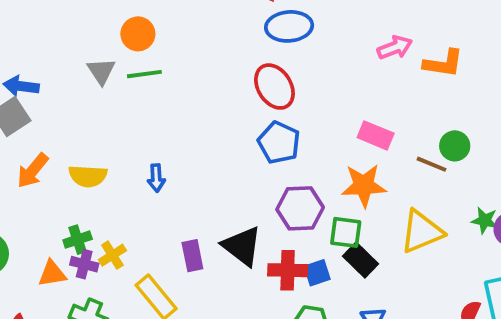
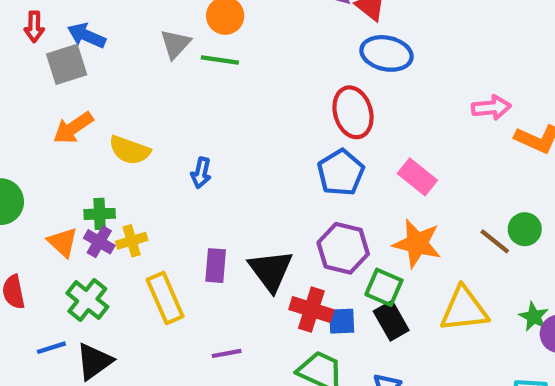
pink rectangle: (376, 135) -> (417, 177), moved
orange triangle: (52, 274) -> (63, 242), turned 36

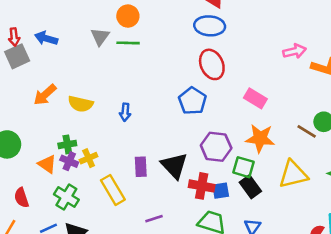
blue ellipse: (386, 53) -> (210, 26), moved
gray square: (67, 64) -> (17, 56), moved
blue pentagon: (341, 173) -> (192, 101), moved

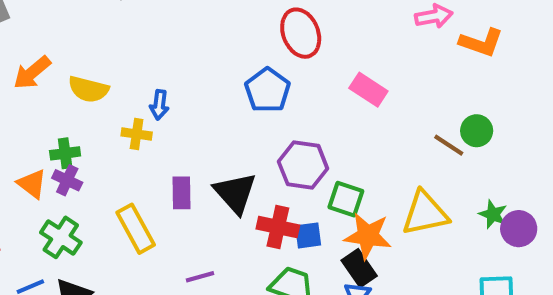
orange star: (260, 138) -> (368, 236), moved
yellow cross: (89, 158) -> (137, 134), moved, turned 30
black rectangle: (250, 187) -> (359, 268), moved

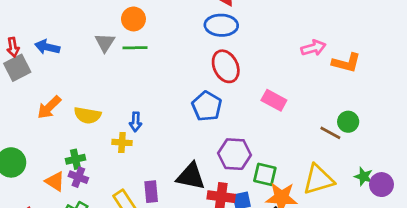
purple rectangle: (182, 193) -> (151, 192), moved
black triangle: (235, 193) -> (191, 176), turned -32

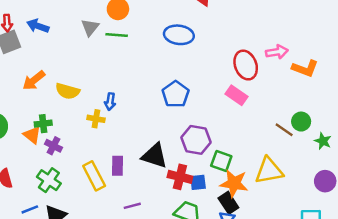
blue ellipse: (221, 25) -> (179, 35), moved
red ellipse: (226, 66) -> (246, 65), moved
green cross: (75, 159) -> (43, 124), moved
green star: (364, 176) -> (323, 141), moved
orange triangle: (55, 181) -> (32, 135), moved

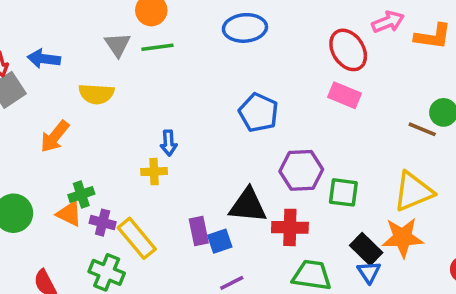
yellow semicircle: (68, 91) -> (96, 94), moved
yellow rectangle: (94, 176) -> (137, 238), moved
blue square: (198, 182) -> (220, 241), moved
orange star: (234, 183) -> (403, 238), moved

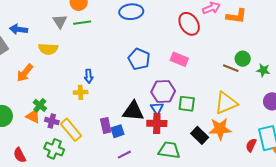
pink rectangle: (344, 95) -> (179, 59), moved
green cross: (81, 194) -> (40, 105), turned -32
blue triangle: (369, 272) -> (157, 108), moved

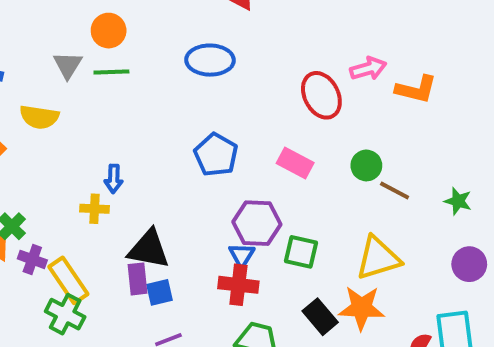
green circle: (243, 59) -> (366, 165), moved
black triangle: (133, 111) -> (149, 249), moved
green cross: (54, 149) -> (65, 314), moved

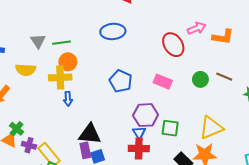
orange circle: (109, 31) -> (68, 62), moved
brown line: (395, 191) -> (224, 77), moved
yellow cross: (95, 209) -> (60, 77), moved, size x1.5

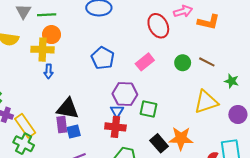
pink rectangle: (163, 82) -> (145, 62), turned -66
yellow triangle: (211, 128) -> (206, 102), moved

